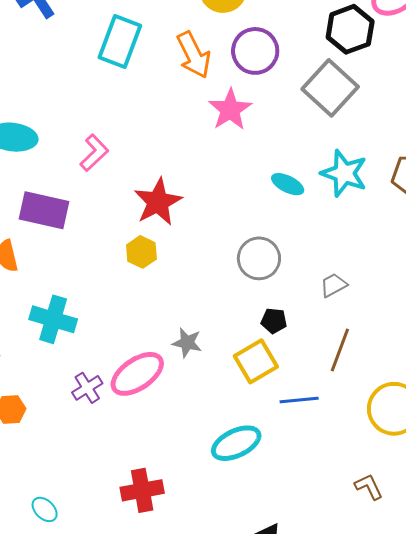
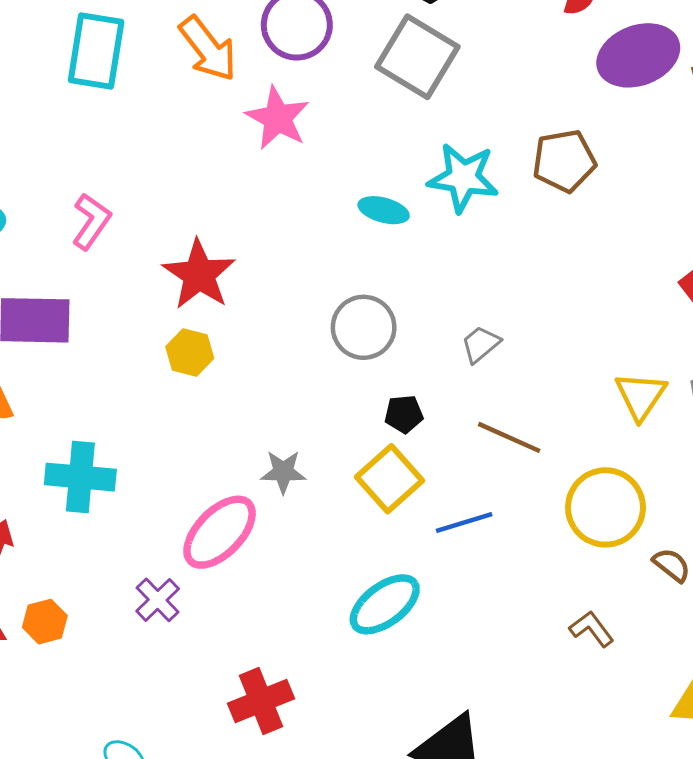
brown line: (340, 350) -> (509, 437), turned -75
purple cross: (87, 388) -> (158, 600), moved

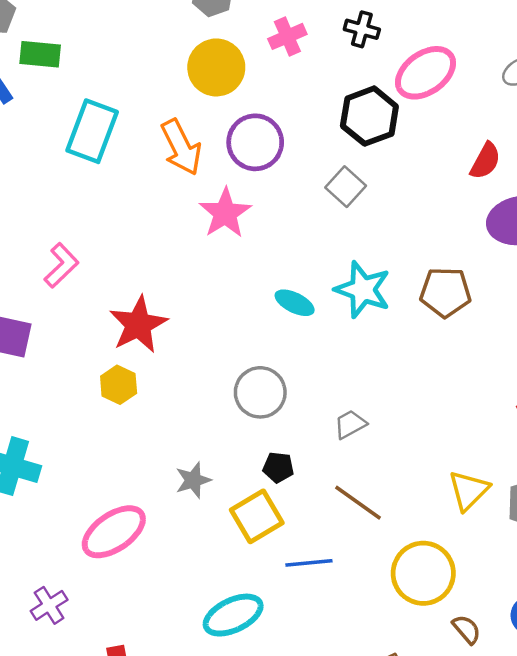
gray square: (417, 57) -> (346, 187), size x0.6
gray star: (283, 472) -> (193, 480), moved, turned -30
purple cross: (158, 600) -> (49, 605), moved

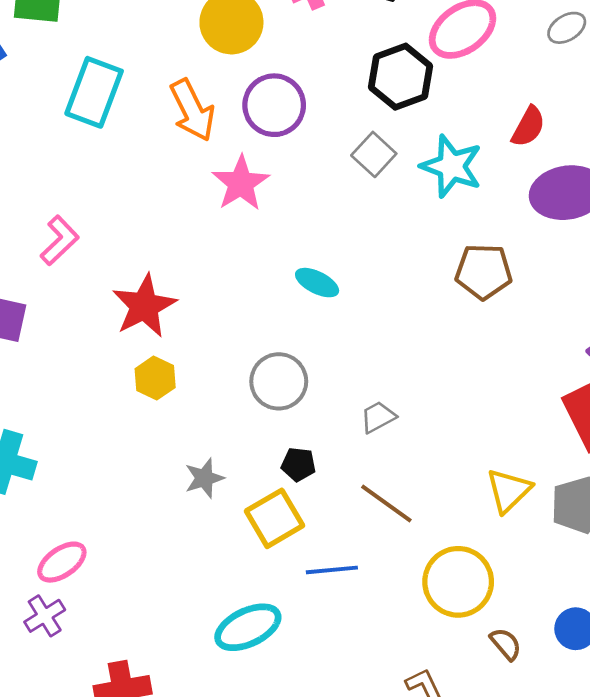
cyan star: (363, 290) -> (451, 166), moved
yellow hexagon: (119, 385) -> (155, 378), moved
pink ellipse: (114, 532) -> (62, 562), moved, size x0.7

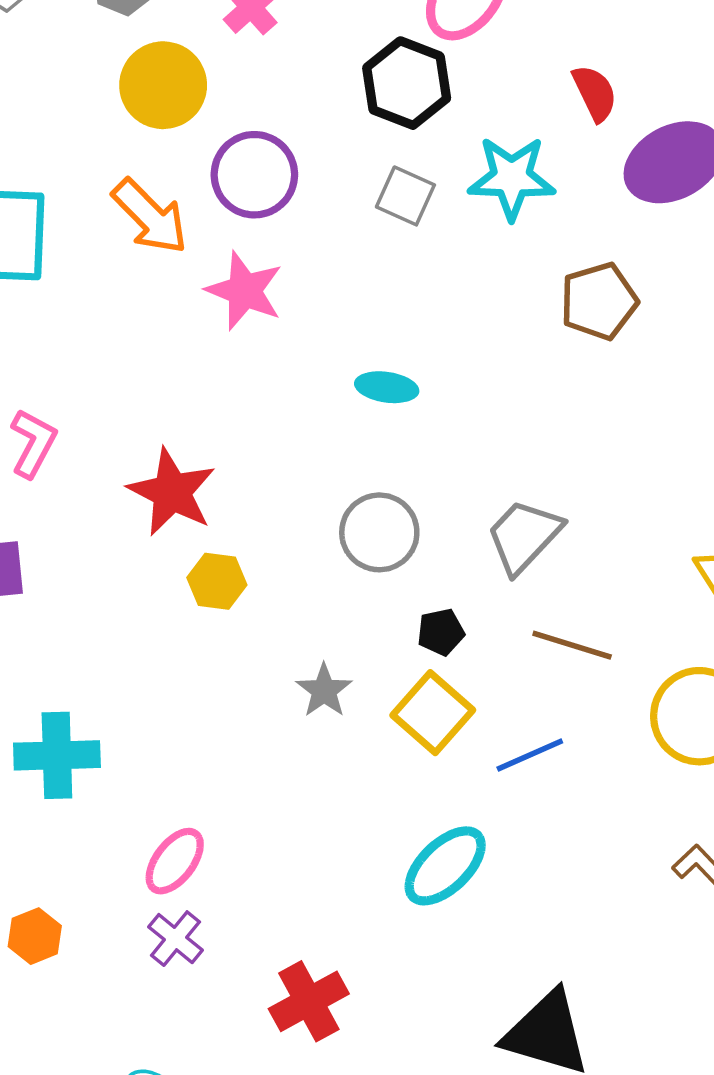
red semicircle: (528, 127) -> (595, 93), turned -36
gray trapezoid: (378, 417) -> (524, 536), size x1.6

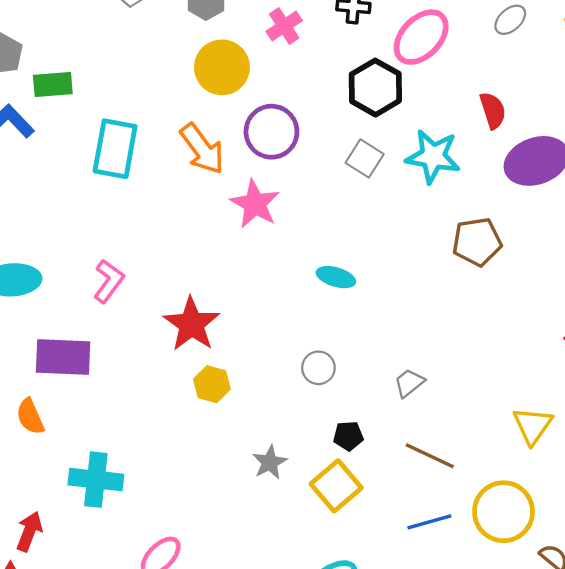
gray circle: (379, 532) -> (318, 368), size x0.7
gray trapezoid: (524, 536) -> (409, 383), size x0.6
blue line: (530, 755) -> (429, 522), moved

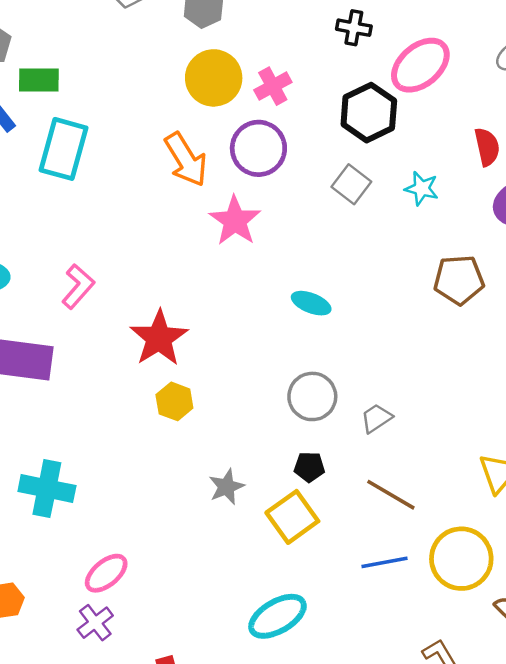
pink cross: (284, 26) -> (273, 86), moved
cyan rectangle: (115, 149) -> (63, 149), moved
cyan star: (433, 156) -> (422, 188), size x0.6
gray circle: (318, 368) -> (312, 396), moved, size x1.4

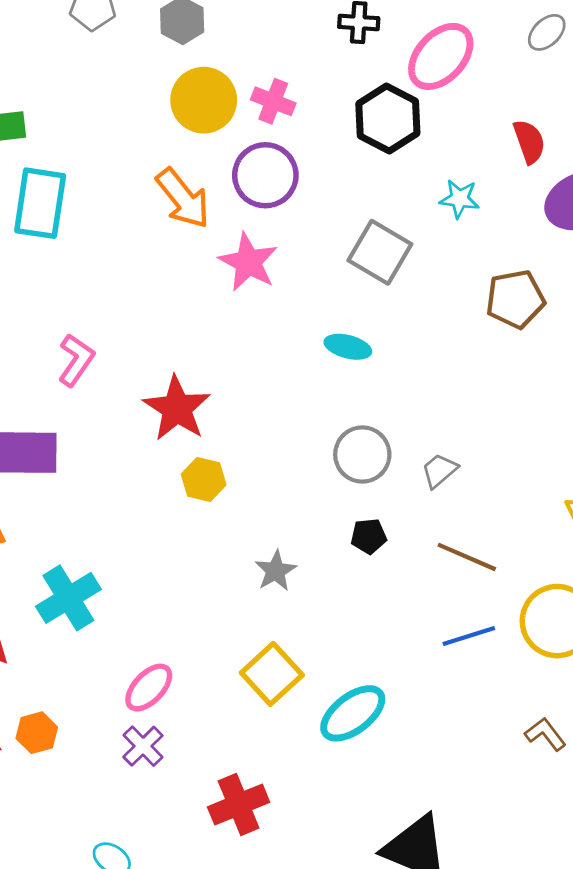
pink cross: (273, 86) -> (273, 101), turned -33
gray square: (351, 184) -> (380, 252), moved, size x1.4
cyan cross: (47, 489) -> (68, 598), turned -36
yellow square: (292, 517) -> (272, 674), moved

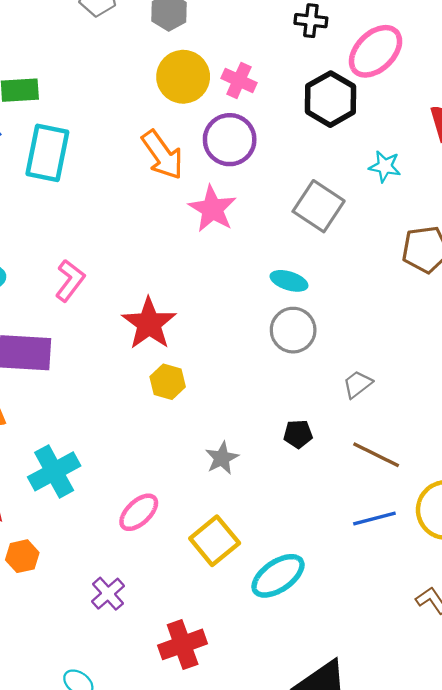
gray circle: (362, 455) -> (293, 330), moved
pink ellipse: (149, 688) -> (139, 512), moved
orange hexagon: (37, 733) -> (22, 556), moved

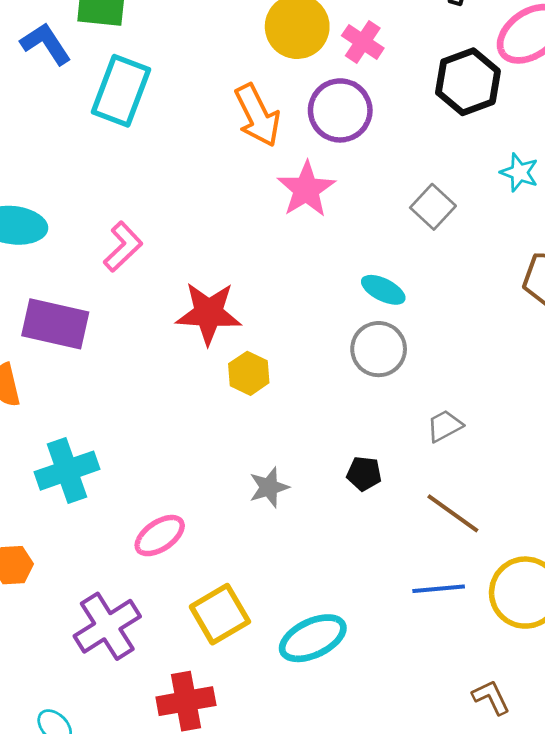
gray square: (319, 206) -> (433, 207), size x0.7
red star: (149, 323) -> (209, 313), turned 30
yellow hexagon: (168, 382) -> (249, 373), moved
yellow square: (215, 541) -> (220, 614), moved
purple cross: (108, 594) -> (107, 626), size x1.6

